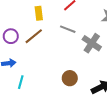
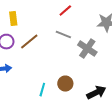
yellow rectangle: (39, 13) -> (13, 19), moved
cyan line: (21, 82) -> (42, 90), moved

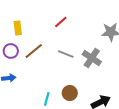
red line: (65, 11) -> (61, 22), moved
gray line: (63, 35) -> (66, 54), moved

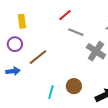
brown line: (34, 51) -> (38, 57), moved
gray line: (66, 54) -> (76, 32), moved

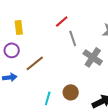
gray line: (76, 32) -> (73, 38), turned 49

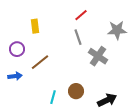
red line: (62, 21) -> (81, 15), moved
yellow rectangle: (19, 27) -> (35, 26), moved

